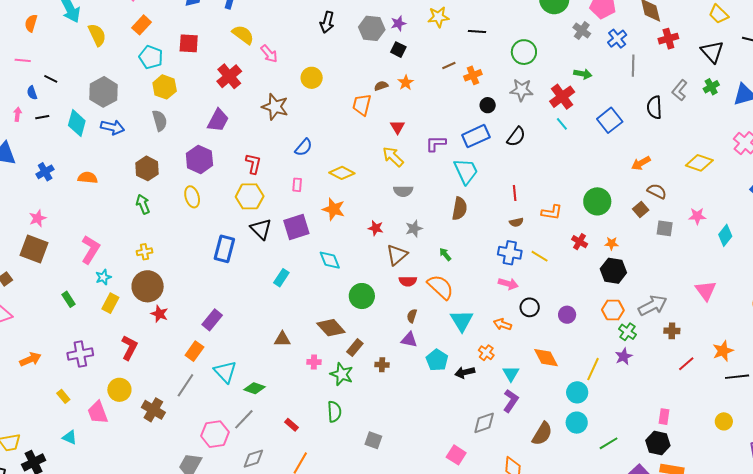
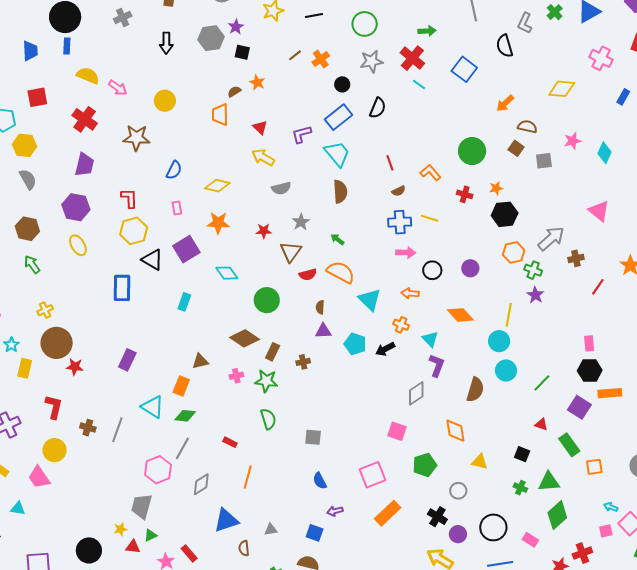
orange L-shape: (552, 212) -> (431, 173), turned -125
orange rectangle: (194, 351) -> (181, 386), moved
brown cross: (153, 410) -> (88, 428), moved, size x0.7

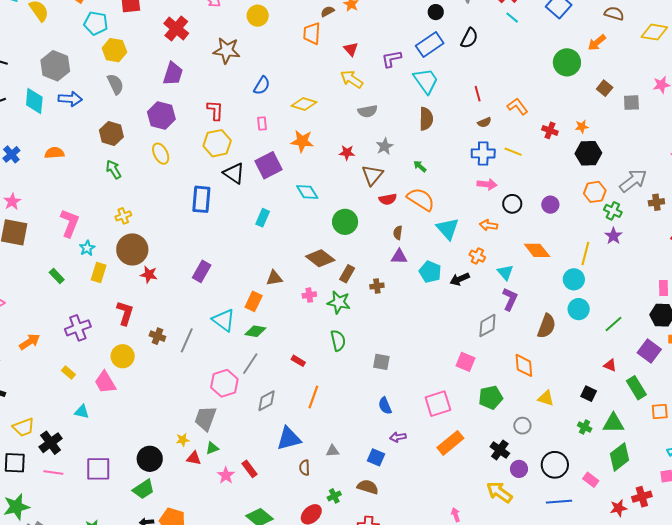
brown semicircle: (527, 127) -> (614, 13), moved
green circle: (472, 151) -> (567, 62), moved

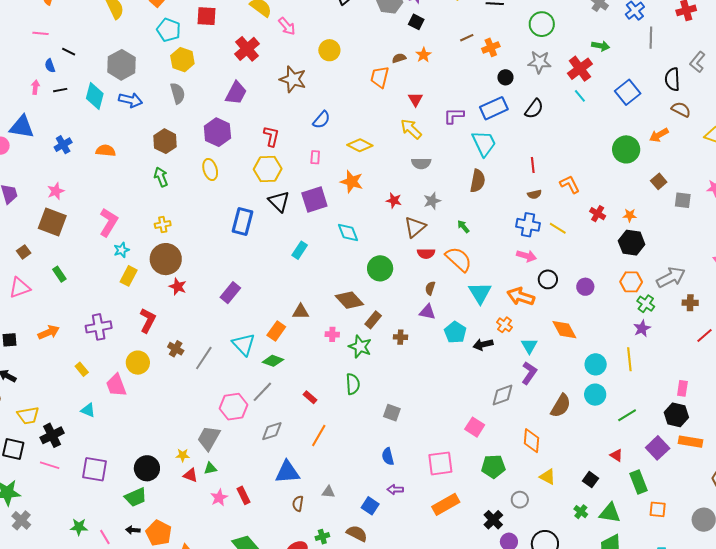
orange arrow: (488, 225) -> (521, 296), size x1.5
yellow line: (585, 254) -> (629, 359), moved, turned -30
green rectangle: (57, 276) -> (59, 274), moved

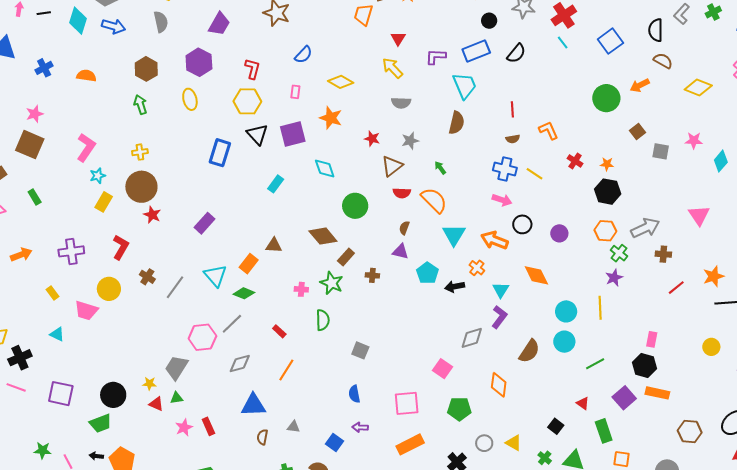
pink cross: (332, 334) -> (301, 289), moved
pink trapezoid: (116, 385) -> (86, 311), turned -55
yellow triangle: (548, 477) -> (514, 443), moved

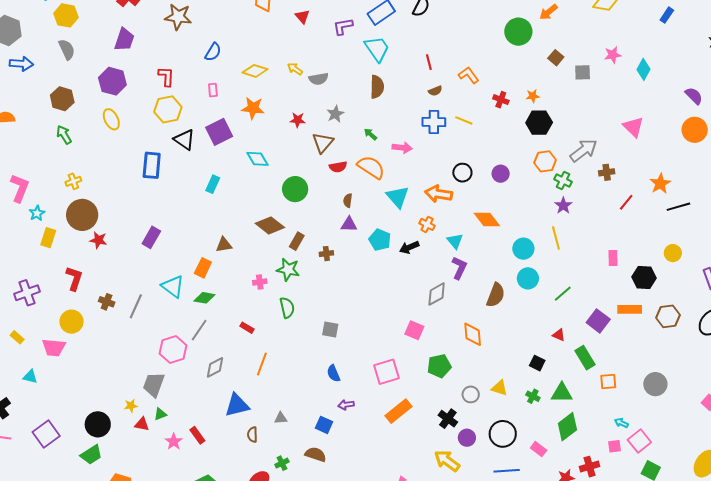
yellow arrow: (392, 68) -> (295, 69), moved, size x0.7
pink arrow: (502, 200) -> (402, 148), moved
black hexagon: (645, 366) -> (644, 278), moved
purple square: (61, 394) -> (46, 434), turned -36
brown hexagon: (690, 432) -> (668, 316), moved

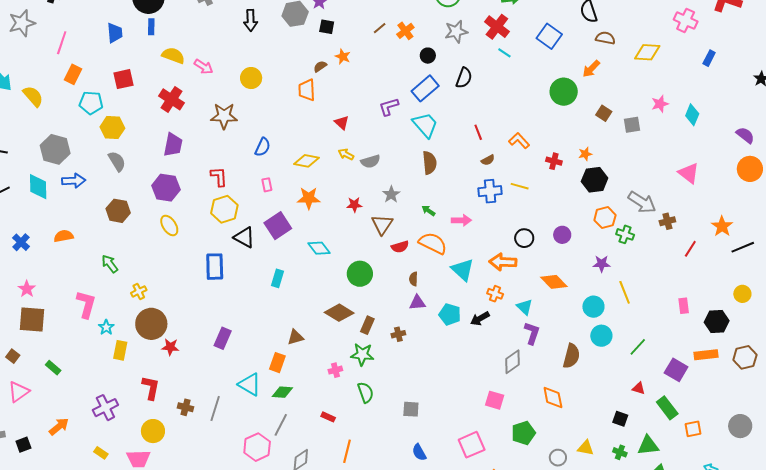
red triangle: (302, 16) -> (342, 123), moved
green arrow: (64, 135) -> (110, 264), moved
gray arrow: (584, 150) -> (642, 202), turned 76
purple star: (563, 206) -> (602, 264), moved, turned -30

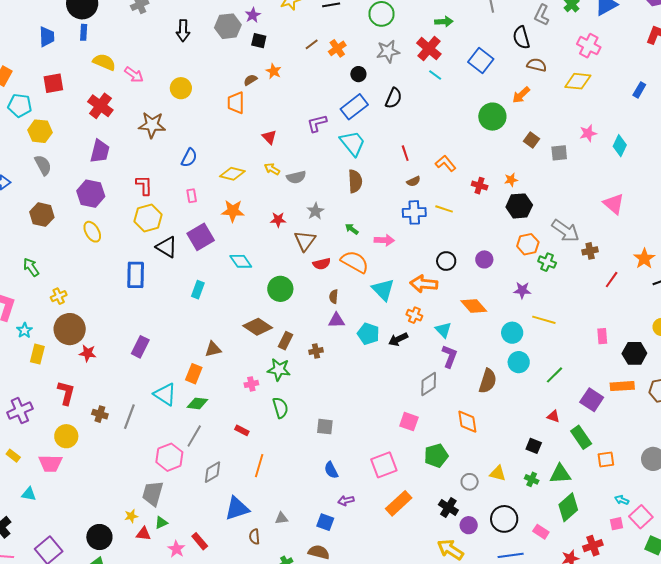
pink cross: (686, 21) -> (589, 46), moved
yellow line: (625, 292) -> (544, 320), turned -55

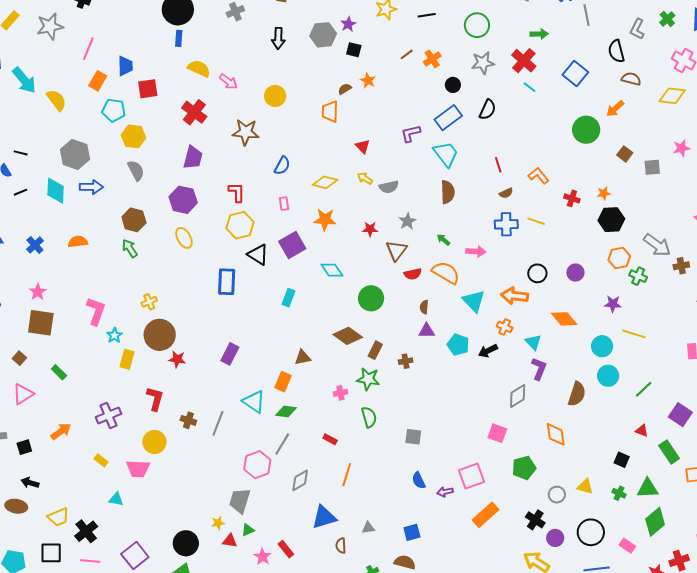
blue trapezoid: (47, 37) -> (125, 66), moved
green arrow: (31, 267) -> (130, 248), moved
purple arrow: (346, 501) -> (445, 492), moved
blue square: (325, 522) -> (412, 532), turned -36

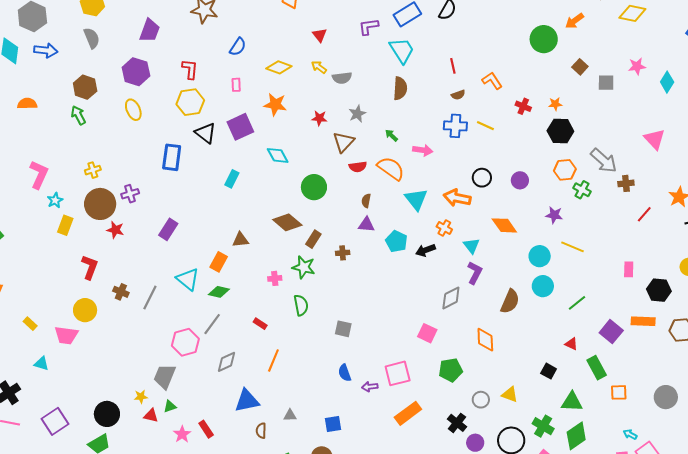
purple cross: (109, 415) -> (130, 194), moved, size x0.7
green cross: (619, 493) -> (543, 426), moved, size x1.5

